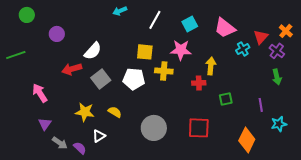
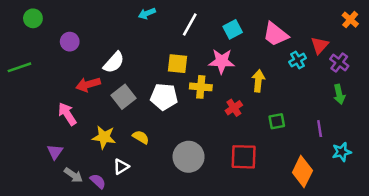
orange cross: (286, 31) -> (350, 20), moved
red cross: (199, 83) -> (234, 108), moved, turned -32
pink arrow: (40, 93) -> (67, 114), moved

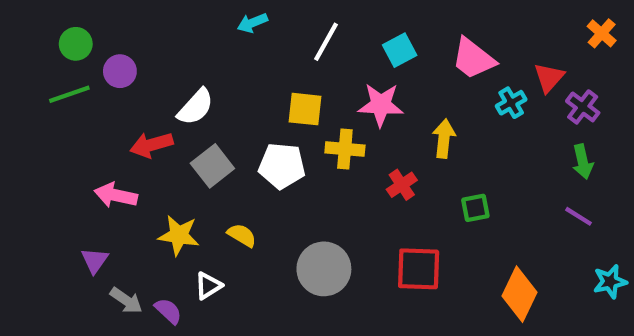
green circle: (33, 18) -> (76, 44), moved
green line: (19, 67) -> (69, 94), moved
pink arrow: (67, 114) -> (116, 195), turned -45
purple line: (320, 129) -> (578, 216), moved, turned -49
cyan star: (342, 152) -> (610, 282), moved

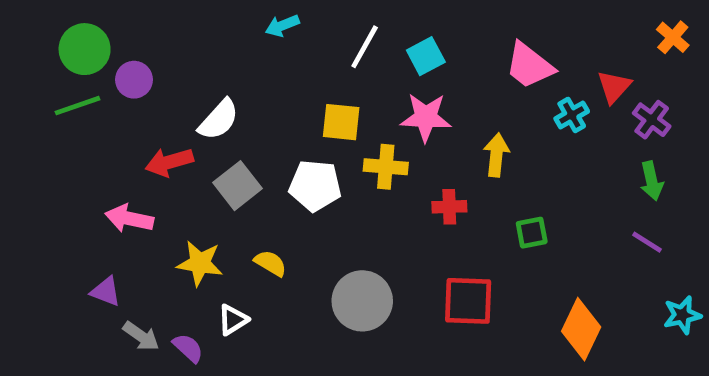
green circle: (76, 44) -> (85, 49), size x1.4
cyan square: (400, 50) -> (426, 56), moved
red cross: (402, 185) -> (449, 207), turned 32
purple triangle: (95, 260) -> (106, 291), turned -44

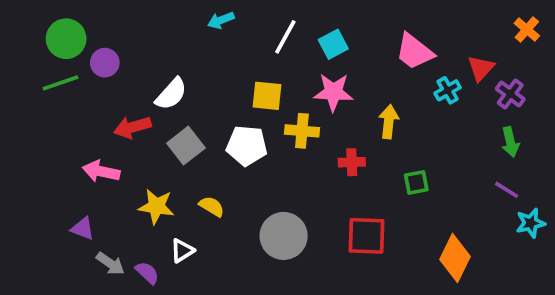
cyan star: (682, 315) -> (531, 223), moved

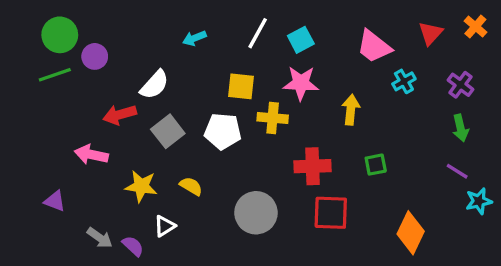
cyan arrow: (221, 20) -> (194, 38), moved
red triangle: (481, 68) -> (431, 33), moved
red cross: (352, 162) -> (313, 166), moved, size x1.5
purple triangle: (83, 229) -> (55, 201), moved

